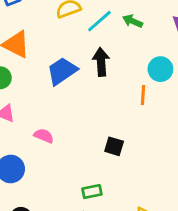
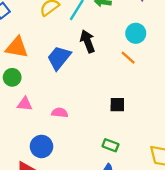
orange line: (143, 95) -> (128, 58), turned -35
green rectangle: (92, 192) -> (110, 145), turned 49

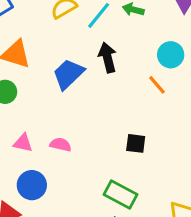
pink triangle: (25, 104) -> (23, 143), moved
green rectangle: (110, 145) -> (121, 194), size x1.5

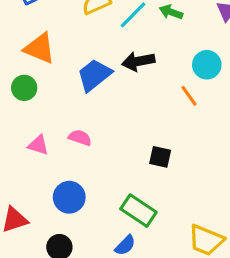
black arrow: (107, 58) -> (138, 61), turned -92
pink semicircle: (61, 145) -> (80, 138), moved
blue circle: (32, 185) -> (69, 197), moved

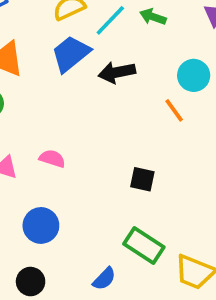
blue trapezoid: (94, 75) -> (71, 54), moved
green rectangle: (138, 211) -> (144, 246), moved

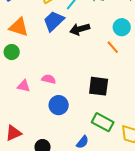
black square: (142, 179) -> (99, 86), size x1.5
blue circle: (41, 225) -> (59, 105), moved

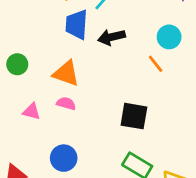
blue trapezoid: (54, 21) -> (77, 25), turned -45
orange triangle: (19, 27) -> (66, 73), moved
blue circle: (59, 105) -> (64, 158), moved

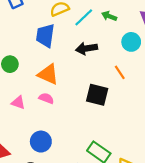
blue trapezoid: (77, 25) -> (45, 36), moved
cyan circle: (169, 37) -> (131, 42), moved
black square: (134, 116) -> (97, 95), moved

